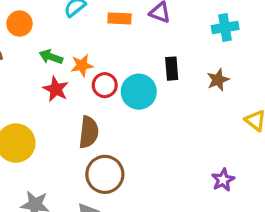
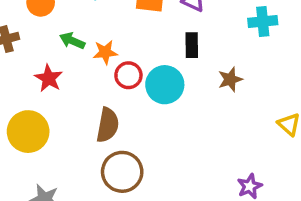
black rectangle: (172, 69) -> (192, 45), moved
brown star: (218, 80) -> (230, 79), moved
red star: (56, 89) -> (49, 78), moved

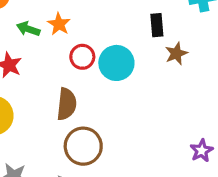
black rectangle: (192, 45) -> (157, 25), moved
orange star: (105, 52) -> (59, 24), moved, turned -30

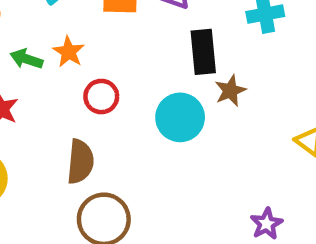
black rectangle: (157, 25) -> (203, 52), size x1.4
cyan circle: (116, 63) -> (180, 117), moved

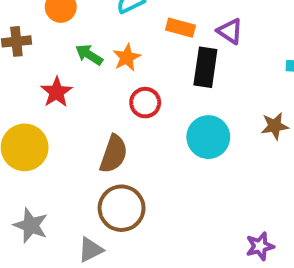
black rectangle: (203, 52) -> (205, 67), moved
brown star: (230, 91) -> (275, 126), moved

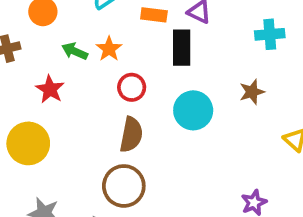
brown semicircle: (114, 154) -> (131, 135), moved

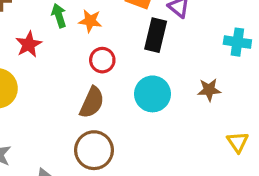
orange star: (109, 49) -> (90, 21), turned 30
green arrow: (75, 51) -> (59, 16), turned 35
brown circle: (124, 186) -> (94, 150), moved

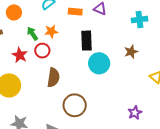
black rectangle: (156, 35) -> (87, 41), moved
red circle: (102, 60) -> (42, 51), moved
brown semicircle: (92, 102) -> (53, 77), moved

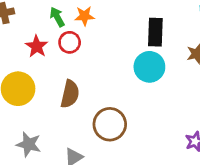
black rectangle: (87, 41) -> (155, 32), moved
brown semicircle: (53, 77) -> (70, 94), moved

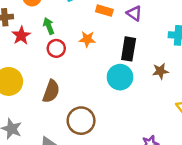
orange star: (84, 16) -> (87, 39), moved
red star: (37, 46) -> (21, 36), moved

